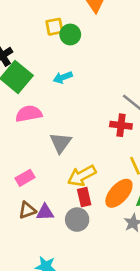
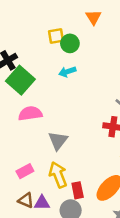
cyan arrow: (63, 77) -> (67, 72), moved
yellow arrow: (82, 176) -> (58, 175), moved, turned 95
brown triangle: (27, 210) -> (26, 200), turned 42

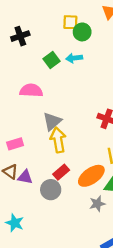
green square: (20, 80) -> (51, 60), moved, size x0.6
yellow arrow: (58, 175) -> (58, 140), moved
red rectangle: (78, 190) -> (61, 172), turned 49

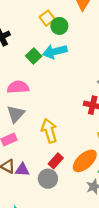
yellow square: (70, 22) -> (47, 18), turned -32
cyan arrow: (74, 58) -> (55, 52), size x1.5
gray triangle: (52, 121) -> (16, 114), moved

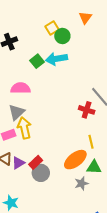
yellow arrow: (49, 131) -> (24, 128), moved
red rectangle: (56, 161) -> (36, 162), moved
purple triangle: (22, 170) -> (18, 163), turned -40

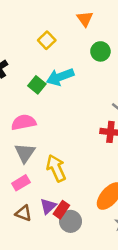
green circle: (62, 36) -> (100, 51), moved
yellow arrow: (24, 128) -> (56, 168), moved
purple triangle: (18, 163) -> (48, 206), moved

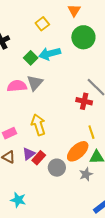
green circle: (100, 51) -> (83, 37), size x1.5
gray triangle: (25, 153) -> (35, 83), moved
gray circle: (70, 221) -> (57, 168), moved

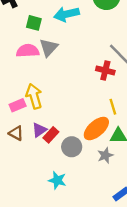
green square: (31, 58) -> (34, 23), moved, turned -32
yellow arrow: (38, 125) -> (34, 96), moved
cyan star: (18, 200) -> (57, 180), moved

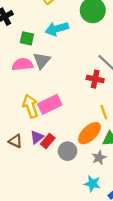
pink rectangle: (18, 105) -> (50, 104), moved, size x1.5
cyan star: (57, 180) -> (92, 184), moved

